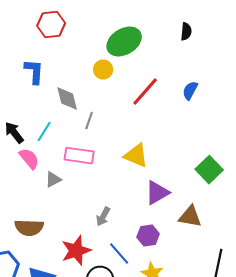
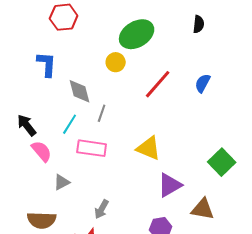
cyan line: (44, 132) -> (70, 124), moved
gray triangle: (53, 180) -> (62, 182), moved
gray arrow: (103, 217) -> (102, 209), moved

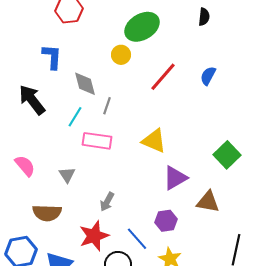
black arrow: (27, 125) -> (32, 100), moved, size x1.4
pink semicircle: (42, 151) -> (25, 166), moved
gray triangle: (62, 182) -> (67, 175), turned -36

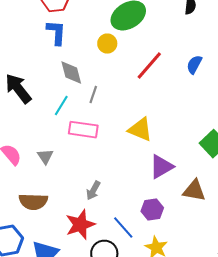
blue L-shape: (52, 57) -> (56, 33), moved
gray triangle: (67, 175) -> (45, 157), moved

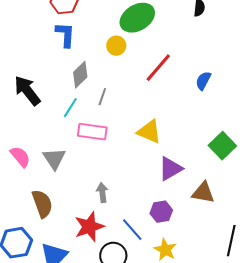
blue semicircle: (194, 65) -> (203, 81), moved
gray diamond: (71, 73) -> (80, 75), turned 60
gray triangle: (45, 157) -> (54, 159), size x1.4
gray arrow: (93, 191) -> (102, 193), turned 144
brown semicircle: (33, 202) -> (42, 204), turned -112

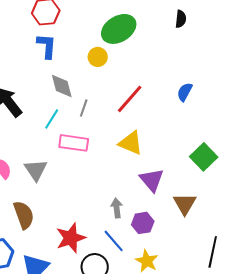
red line: (158, 68) -> (130, 99), moved
gray diamond: (80, 75) -> (62, 86), turned -60
purple triangle: (170, 169) -> (152, 180), turned -40
gray arrow: (102, 193) -> (117, 208), moved
brown triangle: (203, 193) -> (185, 204), turned 50

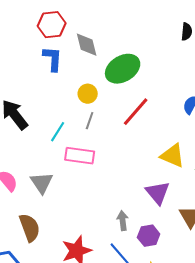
green ellipse: (119, 29) -> (123, 69), moved
yellow circle: (98, 57) -> (88, 94), moved
gray diamond: (62, 86) -> (87, 45), moved
yellow triangle: (131, 143) -> (173, 156), moved

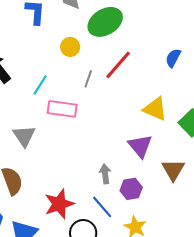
gray line: (90, 121) -> (88, 79), moved

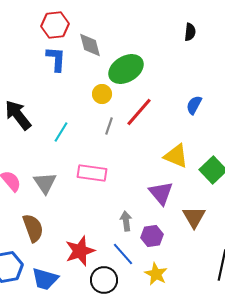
yellow circle: (70, 47) -> (102, 94), moved
pink rectangle: (62, 109) -> (92, 173), moved

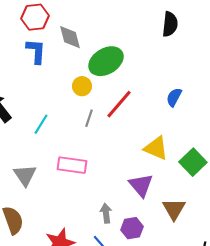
black semicircle: (190, 32) -> (170, 24), size x1.4

